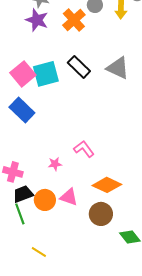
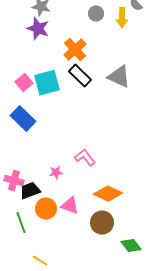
orange cross: (74, 20) -> (75, 50), moved
pink square: (23, 74) -> (24, 83), size x0.7
black trapezoid: (23, 194) -> (30, 191), moved

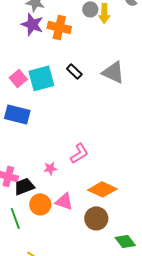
yellow arrow: (122, 18) -> (104, 13), moved
orange cross: (75, 50) -> (59, 27), moved, turned -35
black rectangle: (80, 76) -> (74, 71), size x0.7
blue rectangle: (23, 119) -> (17, 114), turned -30
pink L-shape: (85, 158) -> (79, 153), turned 95

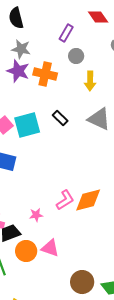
yellow arrow: (104, 13) -> (90, 81), moved
orange diamond: (102, 189) -> (88, 200), moved, turned -40
brown circle: (96, 218) -> (82, 282), moved

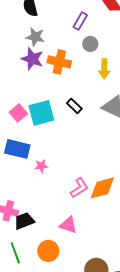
pink star: (36, 215) -> (41, 166), moved
pink triangle: (50, 248) -> (68, 225), moved
orange circle: (26, 251) -> (48, 251), moved

